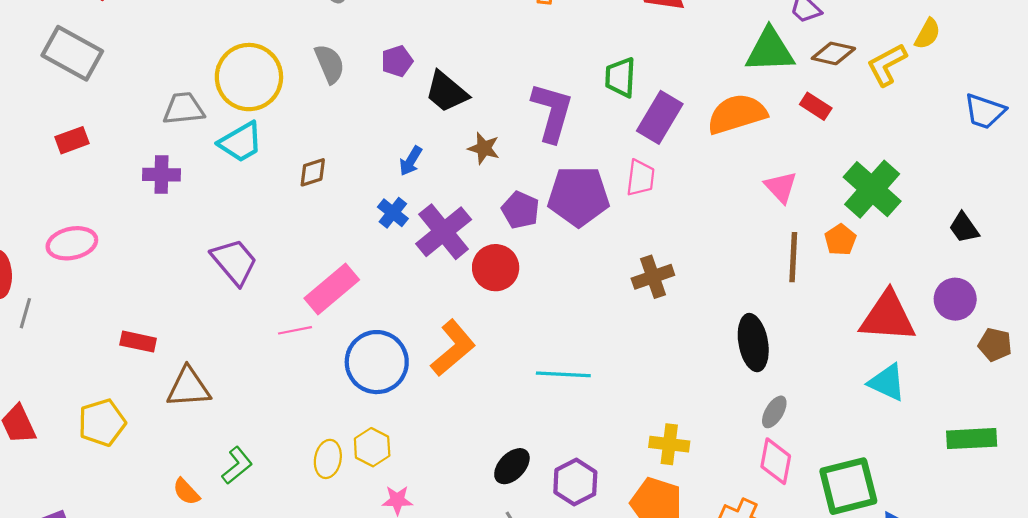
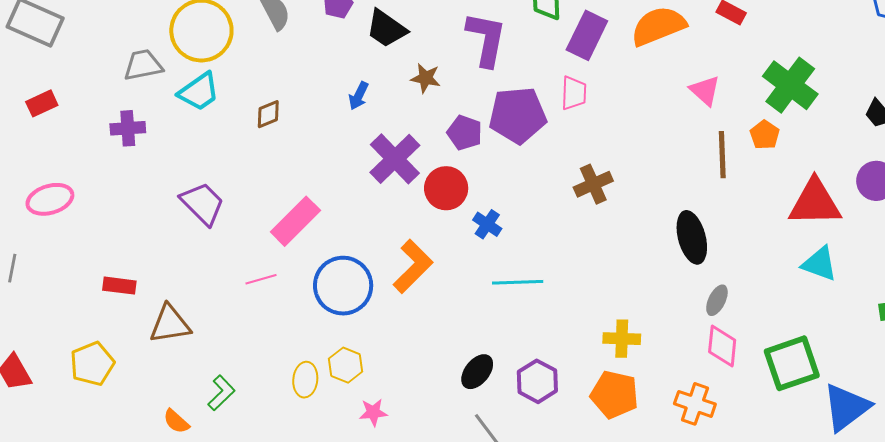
blue cross: (393, 213) -> (487, 224), moved
pink line: (295, 330) -> (261, 279), moved

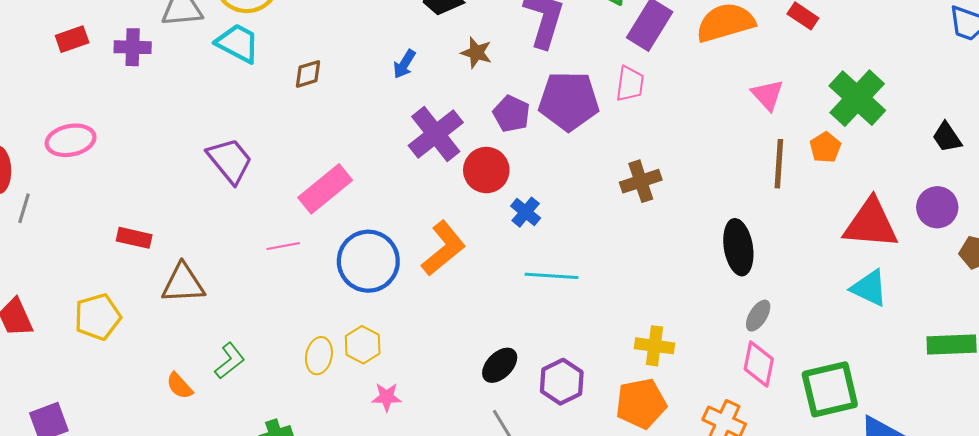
cyan trapezoid: (199, 92) -> (238, 43), turned -123
purple cross: (128, 128) -> (133, 47), moved
orange pentagon: (614, 394) -> (641, 403), turned -30

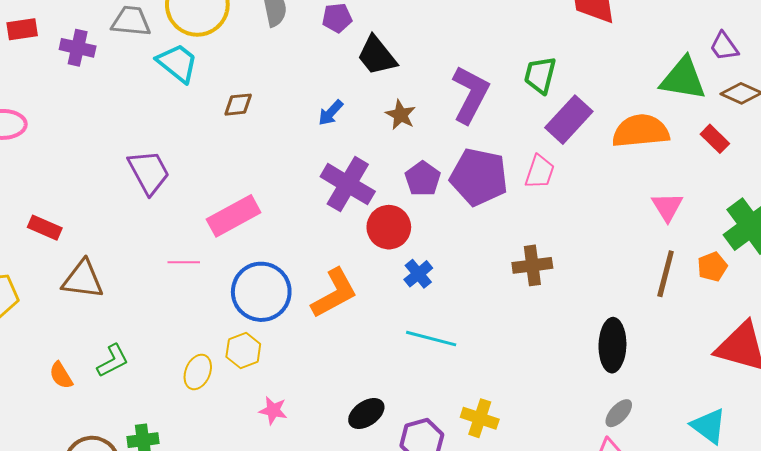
purple cross: (436, 134) -> (348, 184), turned -32
cyan triangle: (869, 288) -> (709, 426), moved
yellow hexagon: (363, 345) -> (243, 350), moved
yellow cross: (654, 346) -> (480, 418), moved
pink star: (387, 397) -> (273, 410), moved

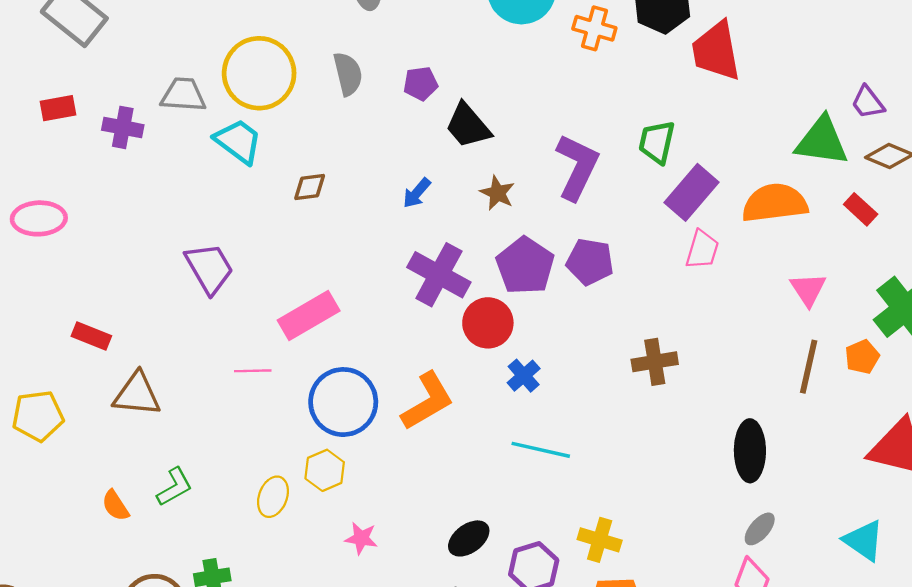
pink trapezoid: (540, 172) -> (702, 250), moved
purple pentagon: (479, 177) -> (590, 262), size x0.7
purple pentagon: (423, 179) -> (525, 266), size x1.4

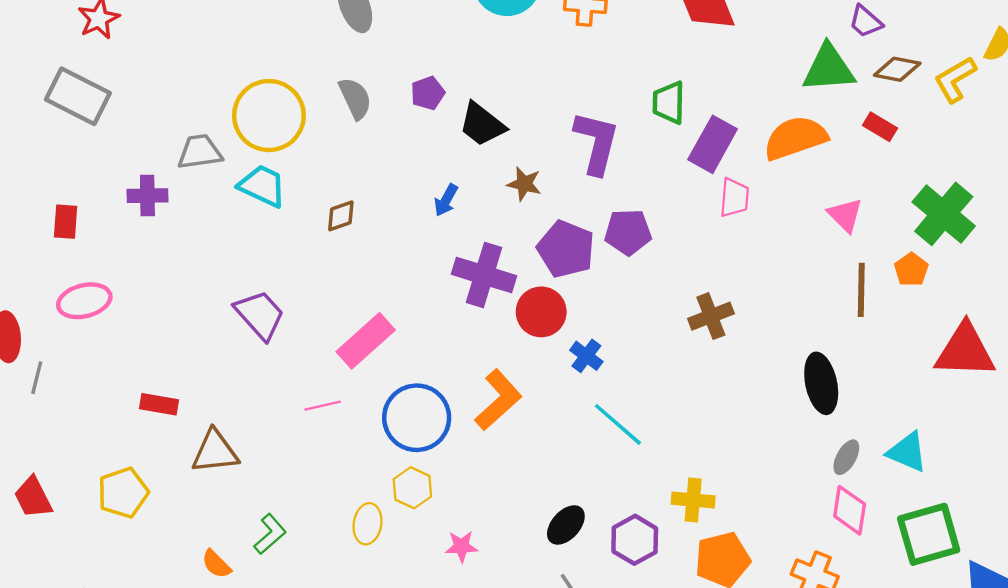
red rectangle: (58, 108) -> (66, 222), moved, turned -64
cyan line: (541, 450) -> (618, 424), turned 40
cyan triangle: (864, 540) -> (907, 452), moved

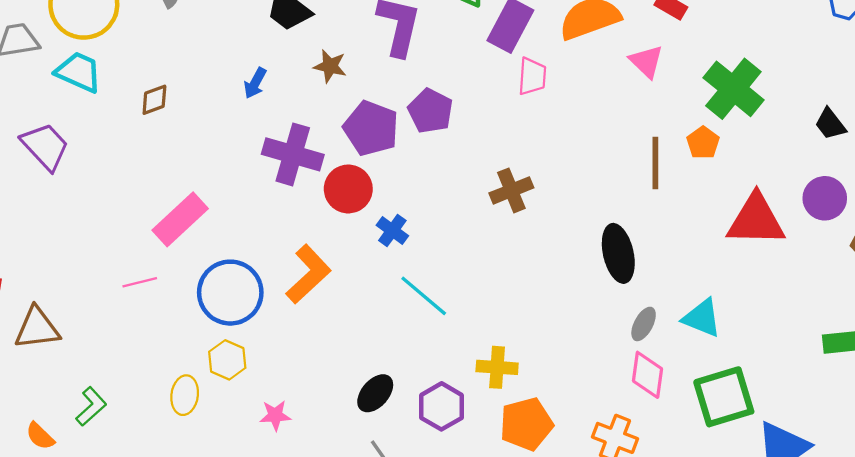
pink triangle: (845, 215) -> (646, 61), moved
purple pentagon: (628, 232) -> (430, 111), turned 30
purple trapezoid: (260, 315) -> (45, 146), moved

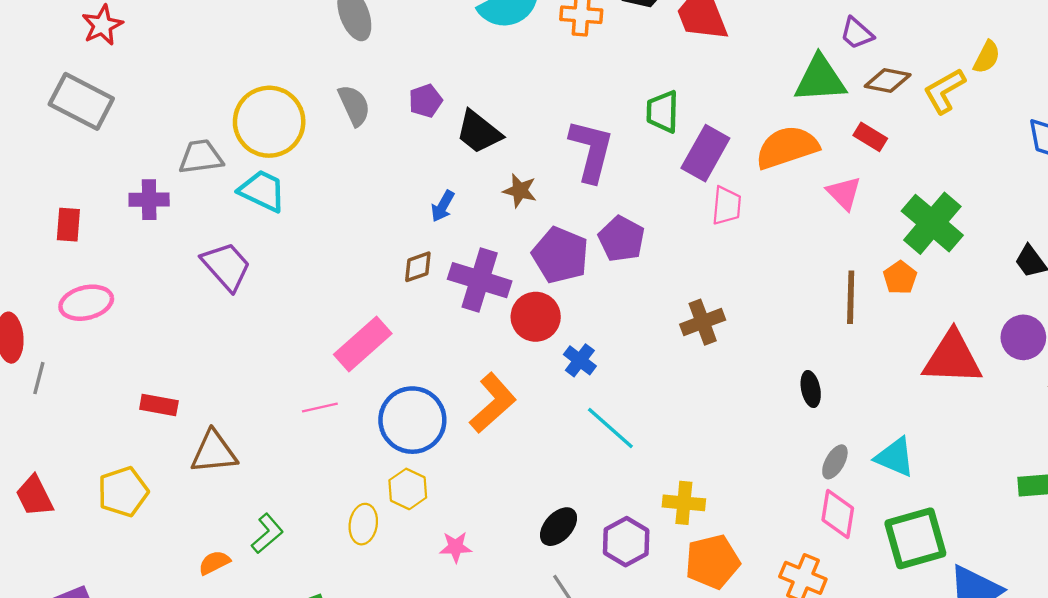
brown diamond: (154, 100) -> (418, 267), moved
black ellipse: (618, 253) -> (811, 389), size x0.6
orange semicircle: (40, 436) -> (214, 563), turned 108

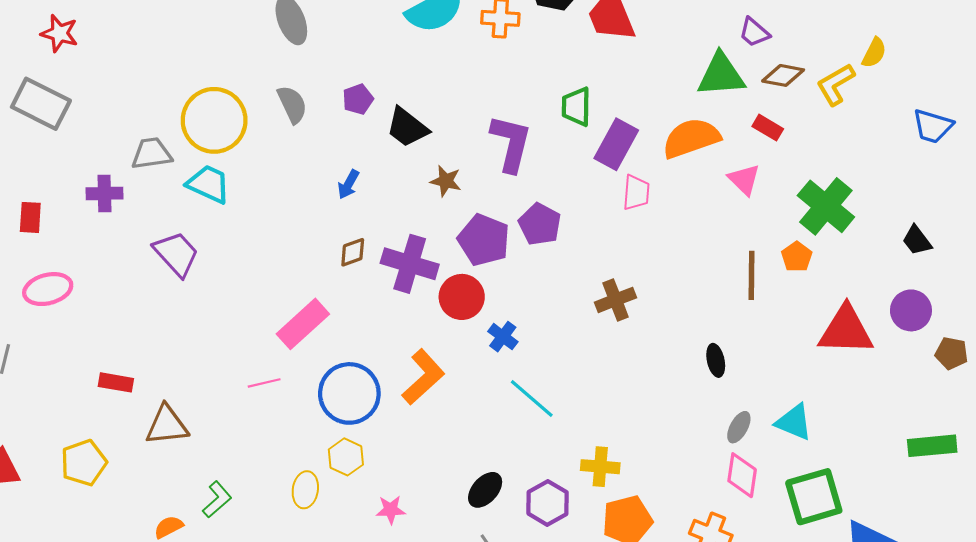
red star: (102, 25) -> (59, 33), turned -30
blue arrow: (443, 206) -> (348, 184), moved

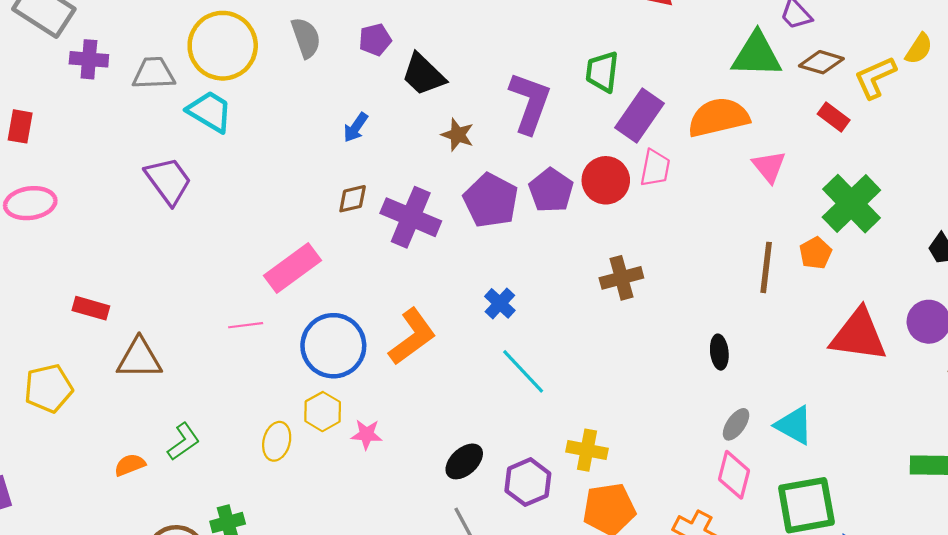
red rectangle: (768, 128) -> (834, 117), moved
purple cross: (104, 193) -> (89, 59), moved
red circle: (462, 297) -> (606, 180), moved
pink star: (391, 510) -> (367, 434), moved

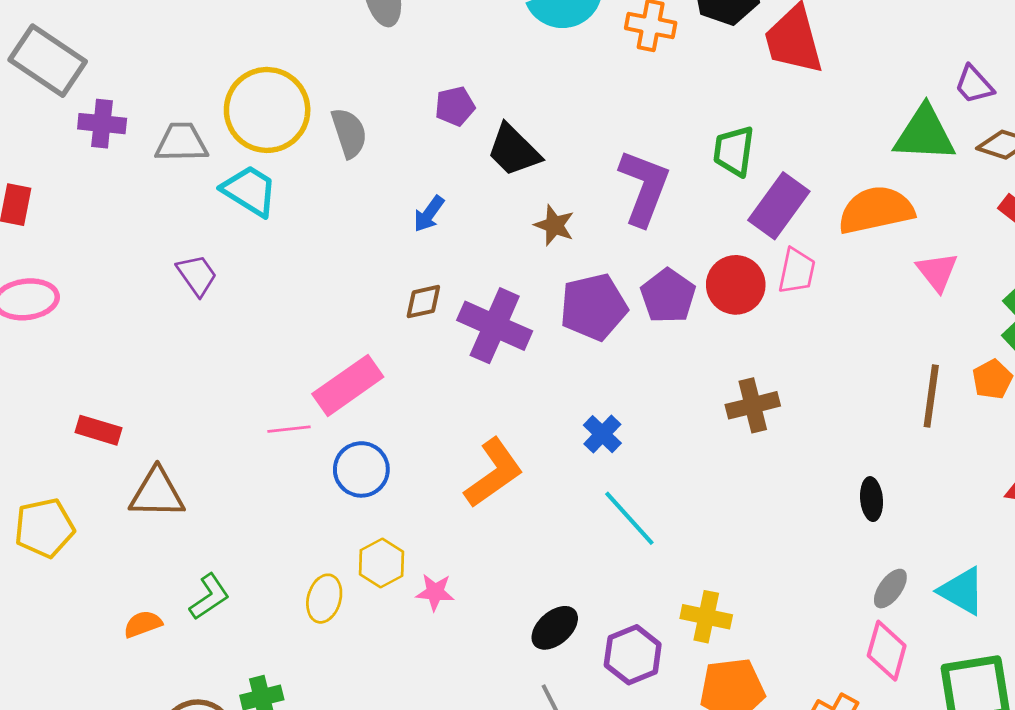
gray semicircle: (306, 38) -> (349, 133), moved
purple trapezoid: (168, 181) -> (197, 275), size x0.7
purple pentagon: (491, 200) -> (594, 307), turned 30
pink line: (246, 325) -> (289, 429), moved
blue circle: (333, 346) -> (361, 469), moved, size x0.7

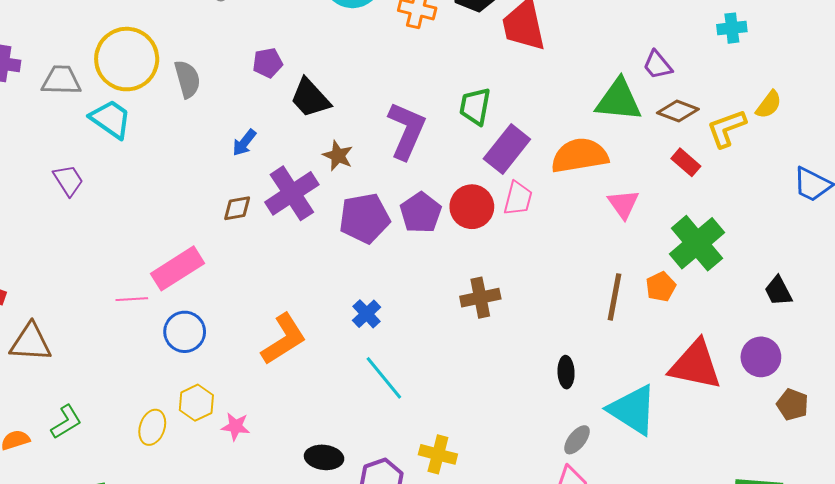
purple cross: (495, 326) -> (292, 193), moved, turned 30
cyan triangle: (962, 591) -> (633, 410), moved, size x1.4
black ellipse: (555, 628) -> (324, 457), turned 45

